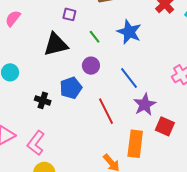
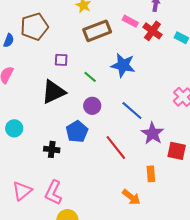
orange rectangle: (135, 144) -> (151, 174), size x0.6

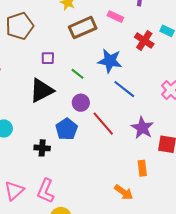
red cross: (152, 31) -> (144, 40), moved
blue line: (132, 111) -> (124, 89), moved
red line: (116, 147) -> (103, 124), moved

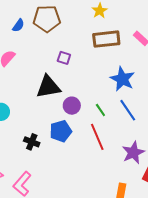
green line: (77, 74) -> (100, 110), moved
purple circle: (81, 103) -> (72, 106), moved

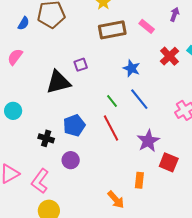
purple square: (64, 58) -> (81, 65), moved, turned -32
blue star: (122, 79) -> (132, 68), size x0.7
purple circle: (72, 106) -> (71, 160), moved

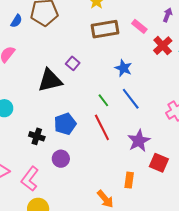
red cross: (170, 56) -> (163, 46), moved
purple square: (81, 65) -> (73, 63), turned -32

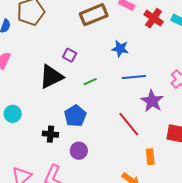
blue line: (131, 99) -> (134, 77), turned -45
green line: (103, 100) -> (90, 82), moved, turned -64
red line: (102, 127) -> (129, 124), moved
purple star: (139, 141) -> (152, 101), moved

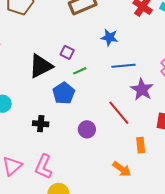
purple square: (70, 55) -> (67, 52), moved
blue pentagon: (75, 116) -> (64, 93), moved
purple circle: (79, 151) -> (87, 129), moved

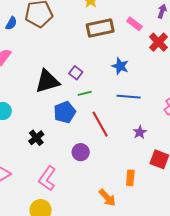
purple star: (142, 89) -> (140, 132), moved, size x0.6
red line: (119, 113) -> (100, 124), moved
black cross: (41, 124) -> (36, 138), turned 35
pink L-shape: (44, 167) -> (47, 178), moved

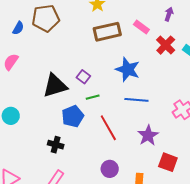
blue star: (120, 66) -> (128, 70), size x1.4
purple star: (140, 132) -> (148, 135), size x1.5
black cross: (36, 138) -> (56, 145), moved, turned -35
purple circle: (81, 152) -> (110, 169), moved

